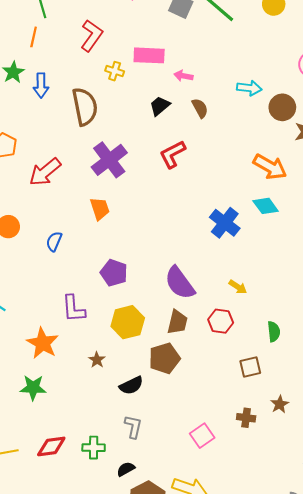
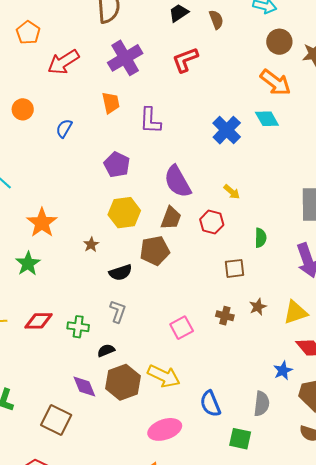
brown circle: (282, 107) -> (279, 42), moved
purple L-shape: (74, 309) -> (150, 121), moved
green star: (33, 388) -> (28, 264), turned 30

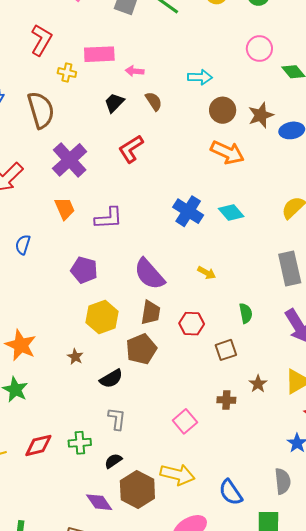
cyan diamond: (267, 119) -> (231, 213), moved
purple L-shape: (150, 121) -> (109, 218), turned -84
red hexagon: (212, 222) -> (192, 324), moved

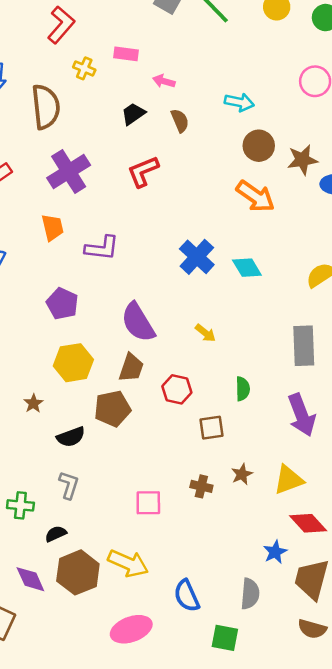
pink rectangle: (99, 54) -> (126, 54), size x0.7
pink square: (185, 421) -> (148, 503), turned 30

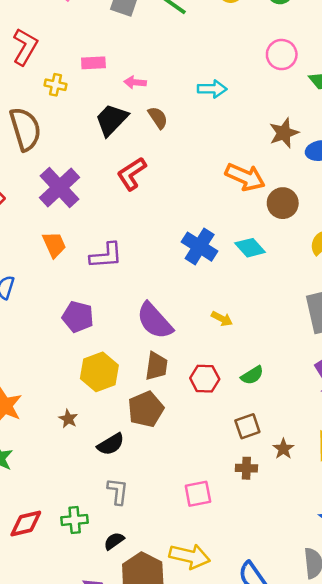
black trapezoid: (133, 114) -> (111, 120), size x1.4
brown circle: (259, 146) -> (283, 203), moved
green semicircle: (243, 389) -> (252, 375), moved, turned 70
brown square: (212, 428) -> (247, 426), moved

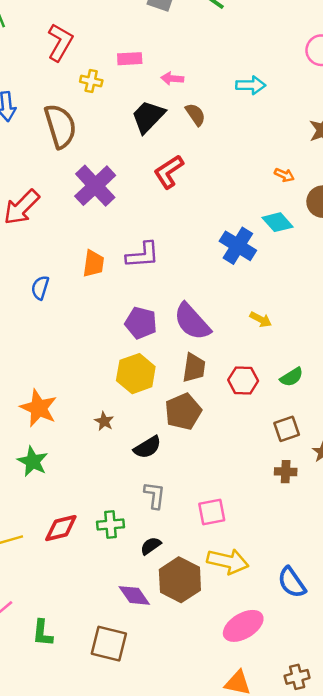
orange arrow: (245, 177) -> (284, 175), size x0.5
orange trapezoid: (54, 245) -> (94, 264), moved, turned 32
cyan diamond: (250, 248) -> (278, 222), moved
purple pentagon: (78, 317) -> (141, 323), moved
pink square: (198, 494) -> (212, 512), moved

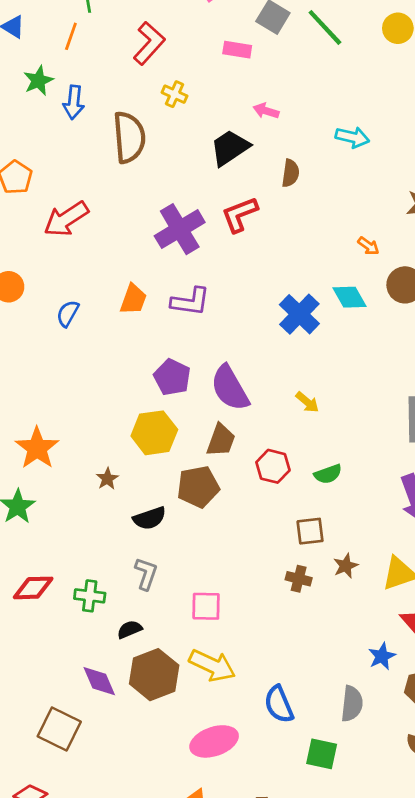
pink rectangle: (130, 59) -> (237, 50), moved
brown semicircle: (195, 115) -> (290, 173), moved, turned 30
purple cross: (95, 186) -> (180, 229), moved

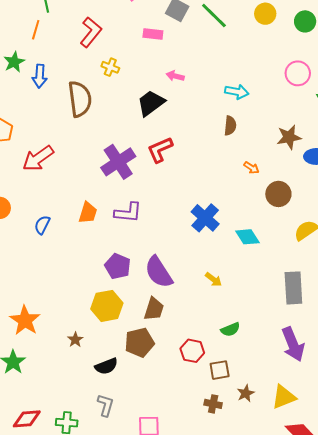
brown semicircle: (290, 173) -> (230, 126), moved
cyan diamond: (350, 297) -> (247, 237), moved
red hexagon: (273, 466) -> (192, 351), moved

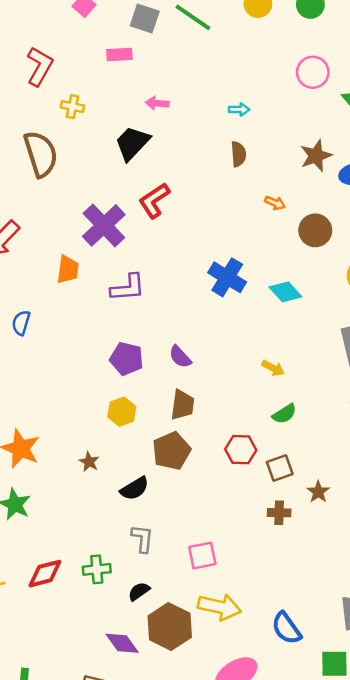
cyan arrow: (237, 92) -> (239, 109), size x0.7
orange trapezoid: (88, 213) -> (68, 269), moved
purple semicircle: (159, 272) -> (180, 357), size x0.6
yellow arrow: (213, 279) -> (273, 368), moved
yellow hexagon: (107, 306) -> (122, 412), size x0.7

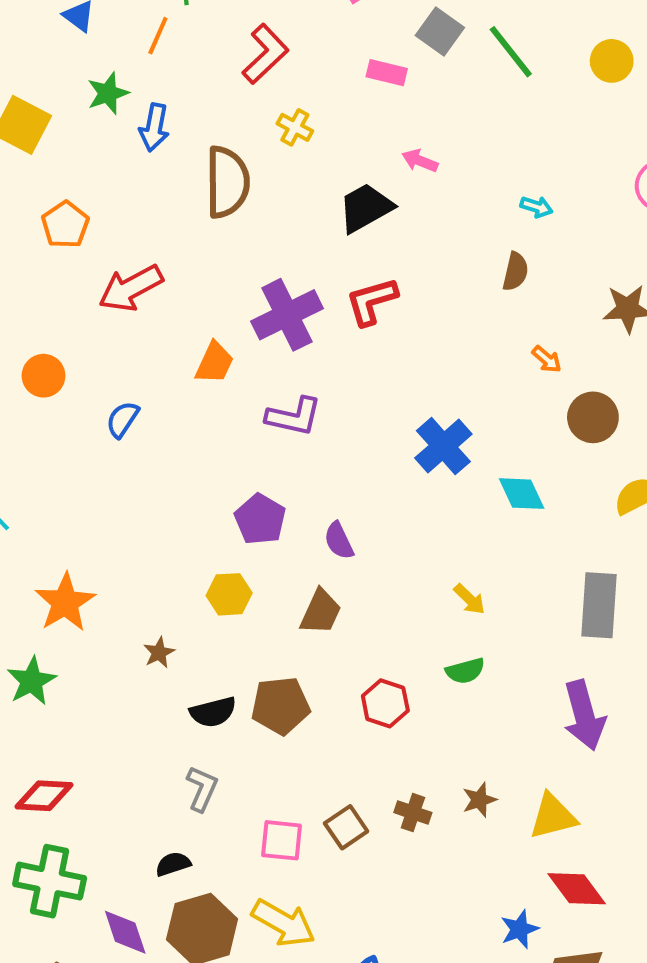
brown pentagon: (171, 451) -> (280, 706), moved
brown square: (280, 468) -> (346, 827), moved, turned -32
green cross: (97, 569) -> (50, 881), moved, size x1.6

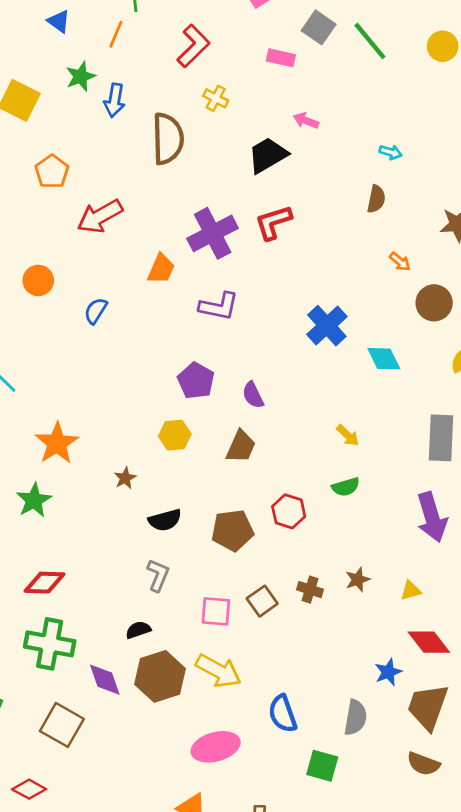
brown pentagon: (280, 706) -> (232, 530), moved
yellow triangle: (553, 816) -> (411, 590), size x0.6

